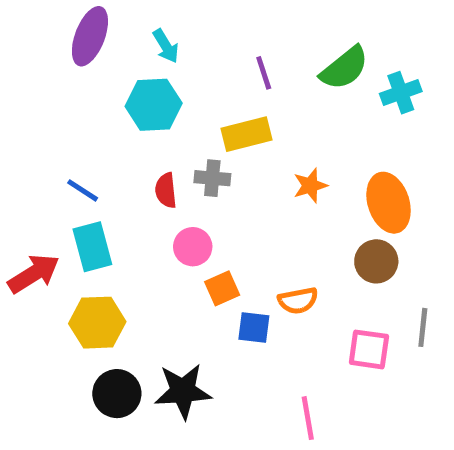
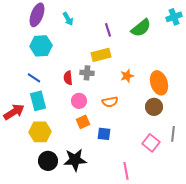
cyan cross: (401, 93) -> (174, 17), moved
cyan hexagon: (154, 105) -> (41, 46), moved
orange square: (222, 288) -> (83, 122), moved
orange semicircle: (298, 301) -> (110, 102), moved
pink square: (369, 349) -> (151, 143), turned 30

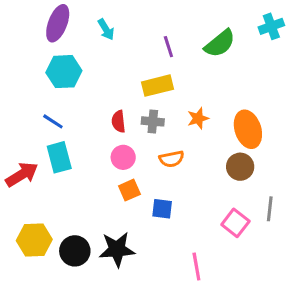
gray cross: (87, 73) -> (153, 121), moved
red semicircle: (68, 78) -> (118, 121), moved
yellow hexagon: (40, 132) -> (34, 240), moved

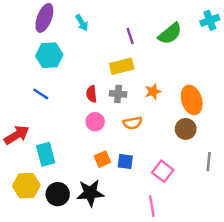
cyan rectangle: (59, 157) -> (46, 154), moved
orange square: (129, 190) -> (102, 159), moved
pink square: (235, 223) -> (163, 171), moved

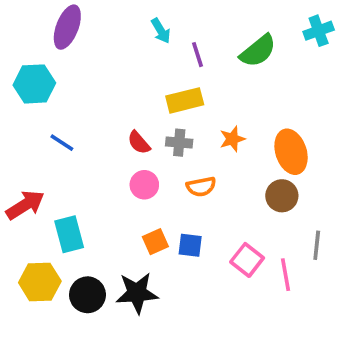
cyan arrow: (82, 23) -> (161, 31), moved
cyan hexagon: (49, 55) -> (34, 84), moved
red semicircle: (91, 94) -> (139, 143), turned -35
pink line: (152, 206) -> (286, 275), moved

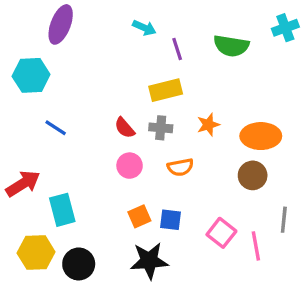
cyan arrow: (161, 31) -> (144, 28), turned -35
green semicircle: (258, 51) -> (231, 46), turned 48
orange ellipse: (291, 152) -> (261, 136), turned -72
black star: (137, 293) -> (149, 261), moved

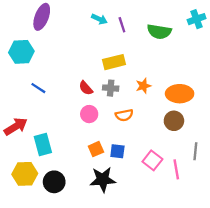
purple line: (177, 49) -> (122, 25), moved

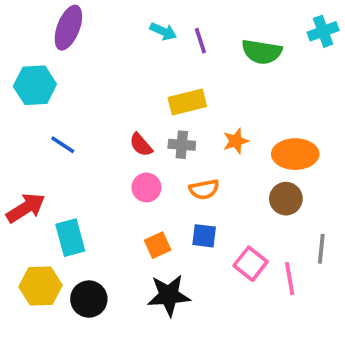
blue square: (117, 151) -> (204, 236), moved

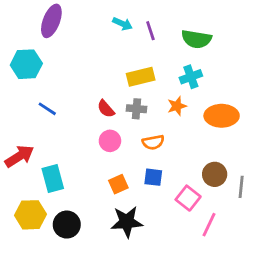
cyan cross: (323, 31) -> (191, 77), moved
brown circle: (286, 199) -> (215, 174), moved
pink line: (290, 279) -> (209, 225), moved, turned 35

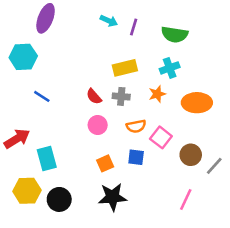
purple line: (150, 31) -> (134, 27), turned 35
gray line: (241, 187) -> (214, 166), turned 36
pink square: (188, 198) -> (161, 137), moved

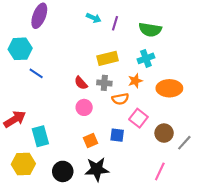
blue line: (42, 96) -> (36, 73), moved
orange semicircle: (136, 126) -> (120, 99), moved
black circle: (59, 199) -> (63, 171), moved

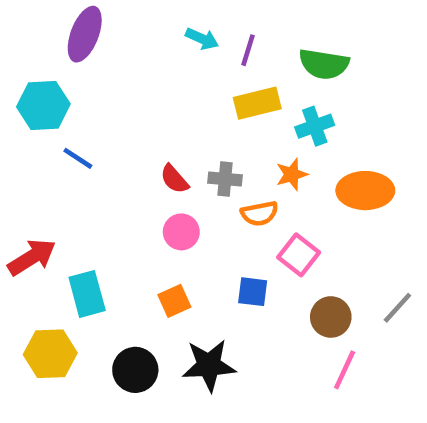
yellow rectangle: (108, 58) -> (257, 103), moved
brown circle: (164, 133) -> (331, 317), moved
orange square: (90, 141) -> (174, 301), moved

